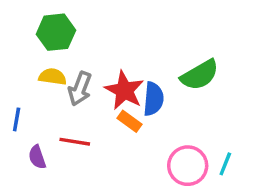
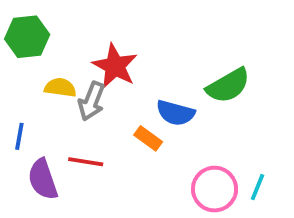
green hexagon: (56, 32) -> (27, 37), moved
red star: (124, 90) -> (115, 66), moved
blue semicircle: (153, 99) -> (175, 113), turned 100
purple semicircle: (37, 157) -> (43, 179), size x1.5

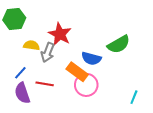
blue line: (19, 136) -> (20, 73), moved, turned 32
orange rectangle: (148, 138) -> (77, 72), size x1.5
pink circle: (215, 189) -> (86, 85), moved

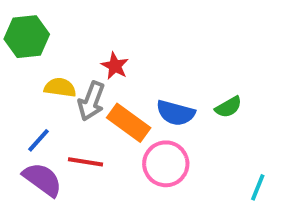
red star: (60, 34) -> (115, 66), size x0.6
green semicircle: (119, 44) -> (228, 107), moved, size x0.6
orange rectangle: (77, 72) -> (129, 123), moved
purple semicircle: (22, 93) -> (42, 179), turned 145

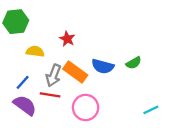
gray arrow: (91, 101) -> (53, 75), moved
pink circle: (166, 164) -> (86, 108), moved
cyan line: (258, 187) -> (151, 110), turned 42

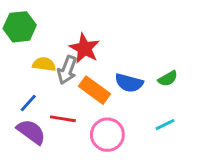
red star: (67, 39) -> (84, 48), size x1.5
gray arrow: (53, 75) -> (67, 70), moved
cyan line: (151, 110) -> (165, 125), moved

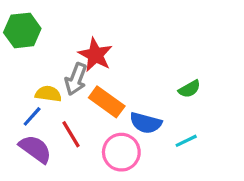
yellow semicircle: (44, 64) -> (48, 94), moved
blue semicircle: (129, 83) -> (146, 123), moved
red line: (63, 119) -> (71, 134), turned 50

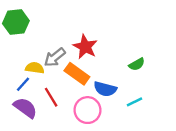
red star: (95, 55) -> (85, 47), moved
gray arrow: (76, 79) -> (55, 57), turned 30

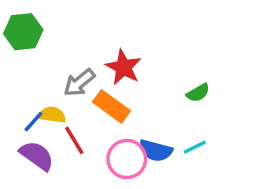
yellow semicircle: (35, 68) -> (52, 115), moved
blue semicircle: (105, 89) -> (156, 151), moved

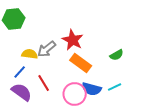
orange rectangle: (112, 106) -> (81, 63), moved
yellow semicircle: (52, 115) -> (30, 54), moved

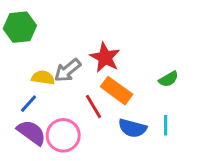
red line: (44, 83) -> (93, 106), moved
cyan line: (115, 87) -> (166, 125), turned -64
pink circle: (75, 94) -> (63, 135), moved

